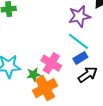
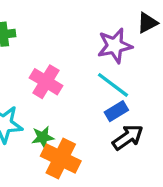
pink cross: (51, 63) -> (46, 82), moved
orange cross: (45, 88) -> (61, 159), turned -35

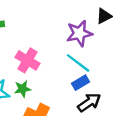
green star: (43, 137) -> (23, 89), moved

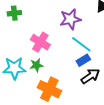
purple star: (79, 33) -> (70, 19), moved

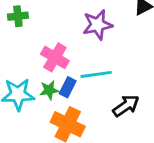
cyan line: (81, 44) -> (96, 74), moved, turned -45
blue rectangle: (83, 60) -> (68, 87), moved, turned -32

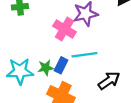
pink cross: (55, 57) -> (64, 29), moved

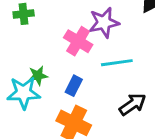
cyan line: (84, 55) -> (117, 63), moved
green star: (46, 68) -> (38, 76), moved

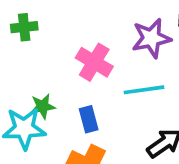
purple star: (104, 23) -> (151, 38), moved
blue rectangle: (74, 86) -> (89, 119), turned -42

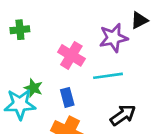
green star: (43, 106) -> (33, 88), turned 30

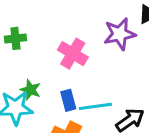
green cross: (20, 30) -> (15, 38), moved
cyan line: (108, 76) -> (95, 106), moved

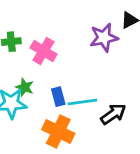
pink cross: (73, 54) -> (43, 51), moved

